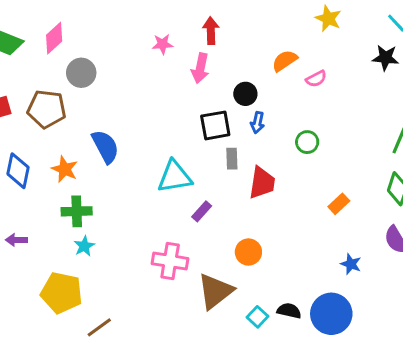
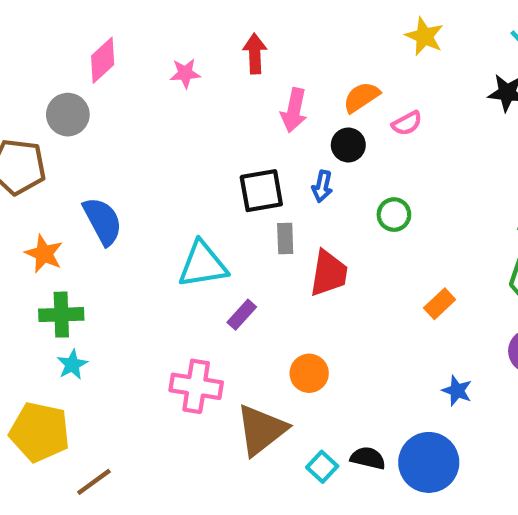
pink diamond: (54, 38) -> (103, 60), moved
pink arrow: (200, 68) -> (294, 110), moved
black circle: (245, 94) -> (348, 145), moved

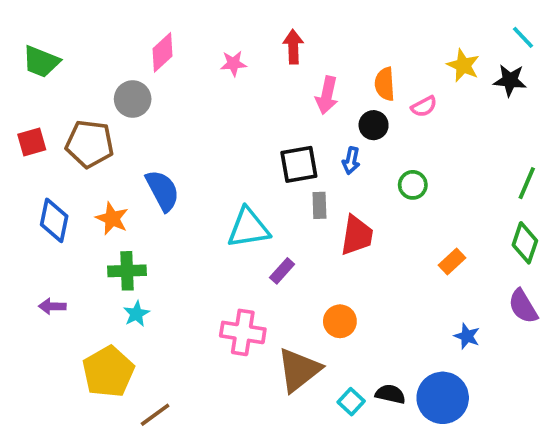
yellow star: (424, 36) -> (463, 65), moved
orange semicircle: (361, 97) -> (385, 84), turned -60
yellow pentagon: (40, 432) -> (108, 372), turned 30

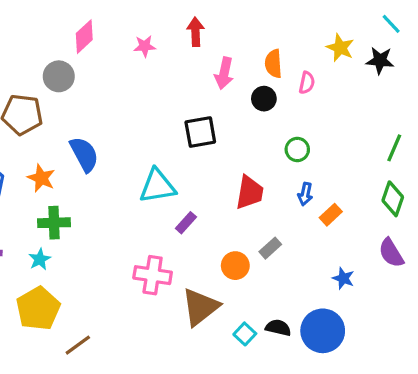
pink semicircle: (424, 106) -> (307, 83), turned -50
blue arrow: (351, 161) -> (305, 194), moved
gray rectangle: (319, 205) -> (270, 248), moved, turned 50
cyan star: (136, 314) -> (40, 259), moved

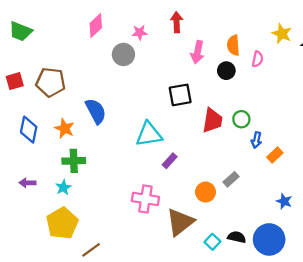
gray circle: (59, 76) -> (123, 54), moved
green circle: (297, 150) -> (241, 119), moved
red trapezoid: (250, 192) -> (212, 120), moved

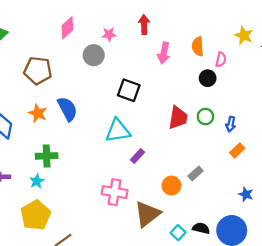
black circle: (226, 71) -> (208, 78), moved
brown pentagon: (51, 82) -> (38, 71), moved
black square: (180, 95) -> (129, 90), moved, turned 30
orange star: (64, 128) -> (38, 113), moved
blue arrow: (256, 140) -> (231, 124), moved

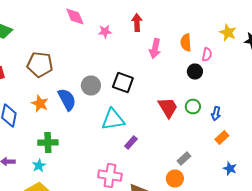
pink diamond: (67, 28) -> (75, 16), moved, turned -70
gray circle: (94, 55) -> (91, 86), moved
red trapezoid: (178, 118) -> (168, 108), turned -40
orange circle: (171, 186) -> (175, 178), moved
blue star: (246, 194) -> (230, 168), moved

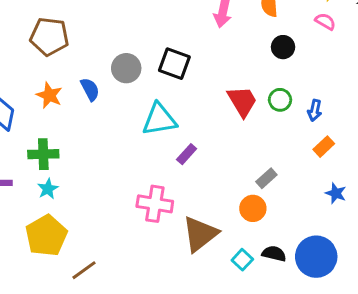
pink semicircle: (207, 54) -> (325, 21), moved, turned -72
blue semicircle: (67, 100) -> (90, 89), size x0.7
green cross: (48, 142) -> (43, 154), moved

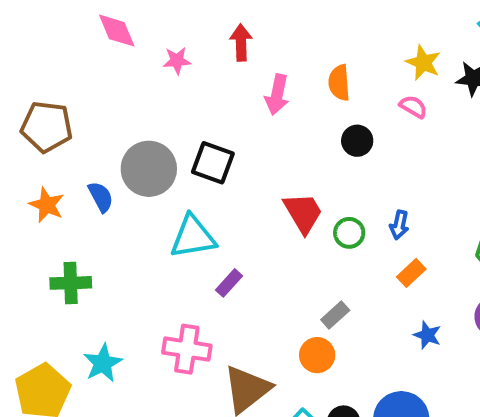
gray circle: (126, 68) -> (149, 169), size x1.4
green circle: (280, 100) -> (349, 233), moved
green cross: (43, 154) -> (71, 283), moved
cyan star: (48, 189) -> (103, 363), moved, size x1.4

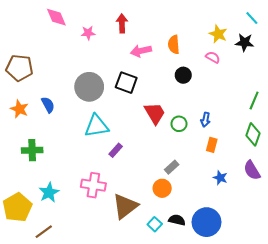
pink arrow: (277, 95) -> (141, 51), turned 66
black square: (213, 163) -> (126, 83), moved
gray circle: (149, 169) -> (89, 87), moved
orange rectangle: (411, 273) -> (212, 145), turned -32

